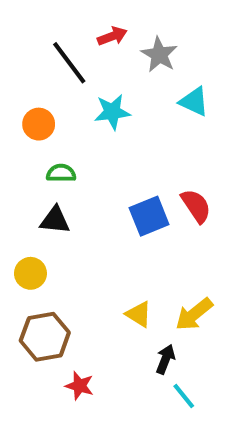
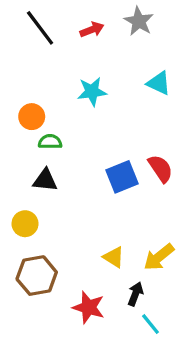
gray star: (159, 55) -> (139, 21), moved
black line: (69, 63) -> (40, 28), moved
orange circle: (39, 124) -> (32, 117), moved
red star: (80, 386) -> (89, 307), moved, size x1.4

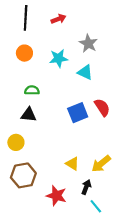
gray star: (139, 21) -> (88, 43), moved
black line: (40, 28) -> (26, 18), turned 40
cyan triangle: (159, 83) -> (85, 72), moved
orange circle: (32, 117) -> (24, 53), moved

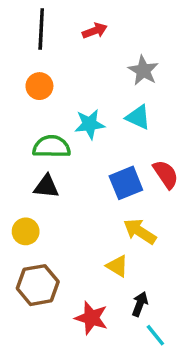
cyan star: (59, 58) -> (90, 124), moved
green semicircle: (32, 90) -> (52, 147), size x1.5
yellow arrow: (101, 164) -> (140, 231), moved, turned 72

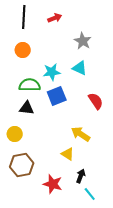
blue square: (126, 183) -> (57, 96), moved

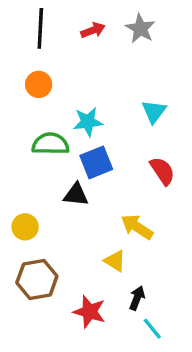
gray star: (83, 41) -> (140, 28), moved
cyan triangle: (80, 68) -> (154, 112), moved, turned 42
black triangle: (27, 108) -> (76, 195), moved

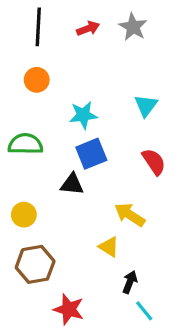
green semicircle: (50, 144) -> (25, 144), moved
red star: (89, 312) -> (69, 309), moved

